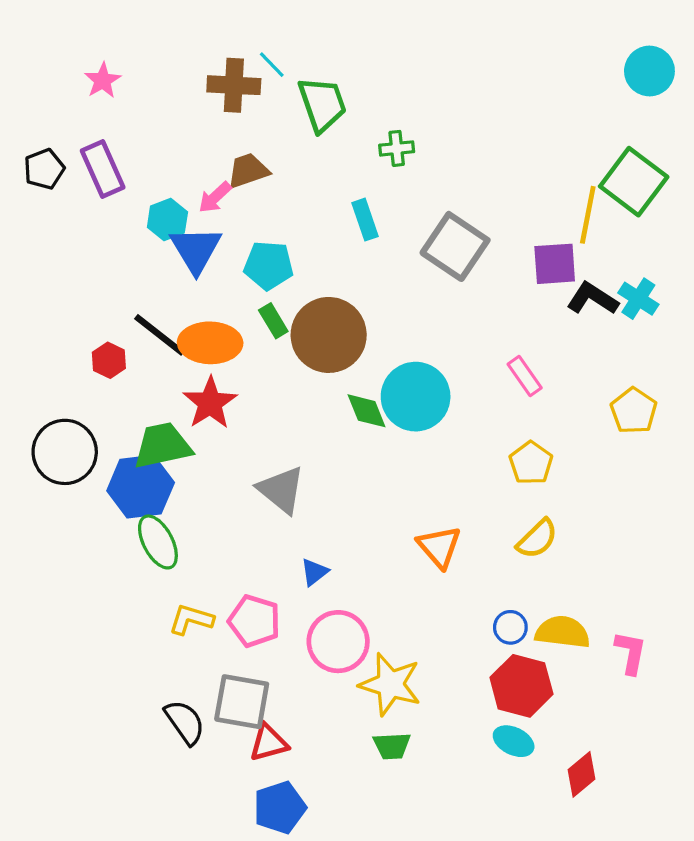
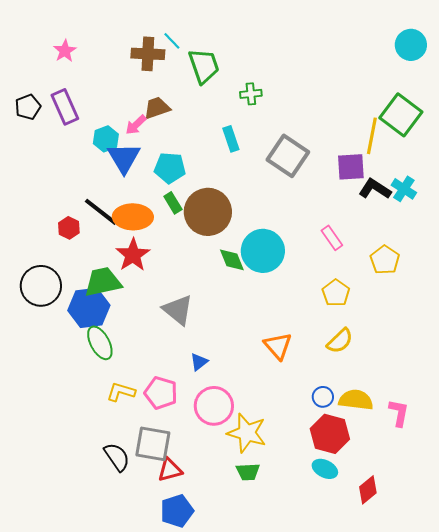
yellow pentagon: (634, 411) -> (385, 260), moved

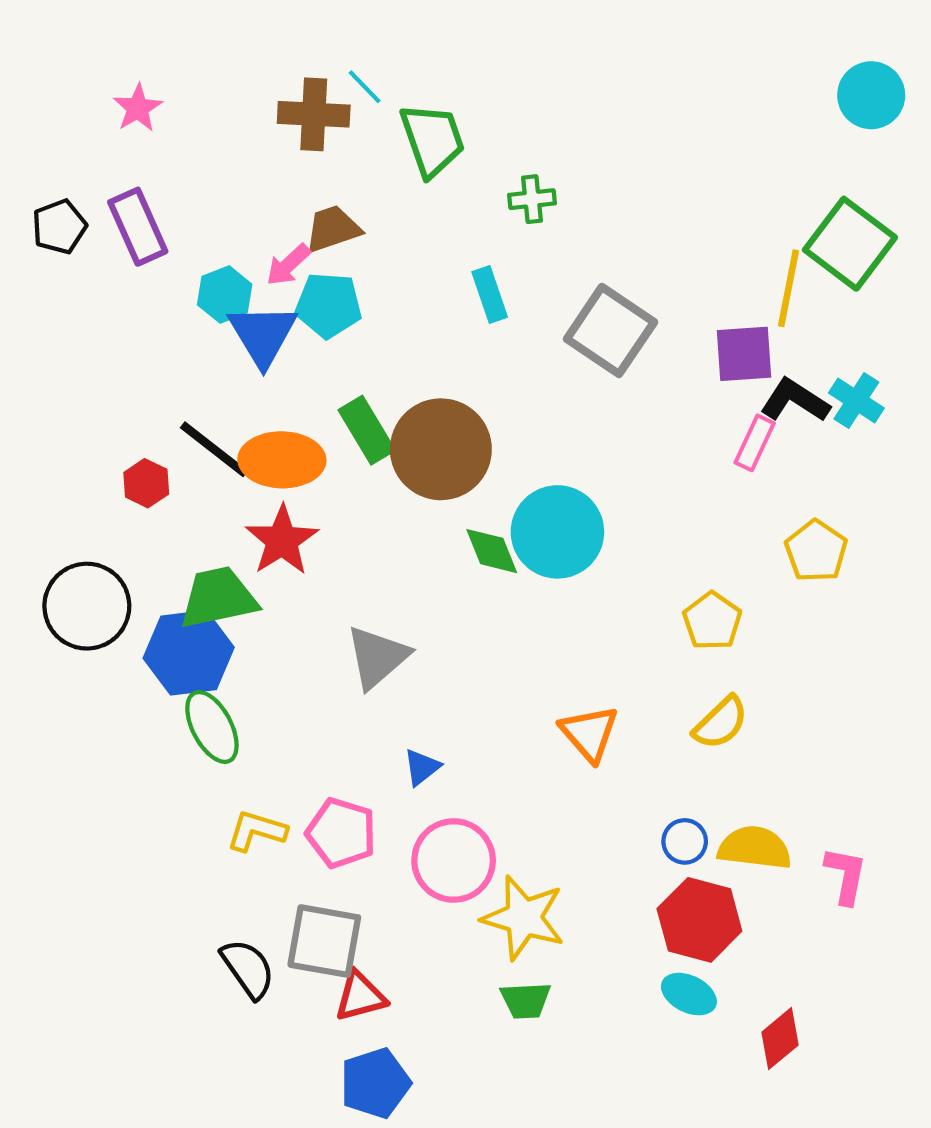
cyan pentagon: (170, 168) -> (329, 305), moved
green rectangle: (173, 203) -> (367, 430), size x1.4
pink rectangle: (332, 238) -> (755, 443), moved, turned 60
gray triangle: (178, 310) -> (377, 657), turned 40

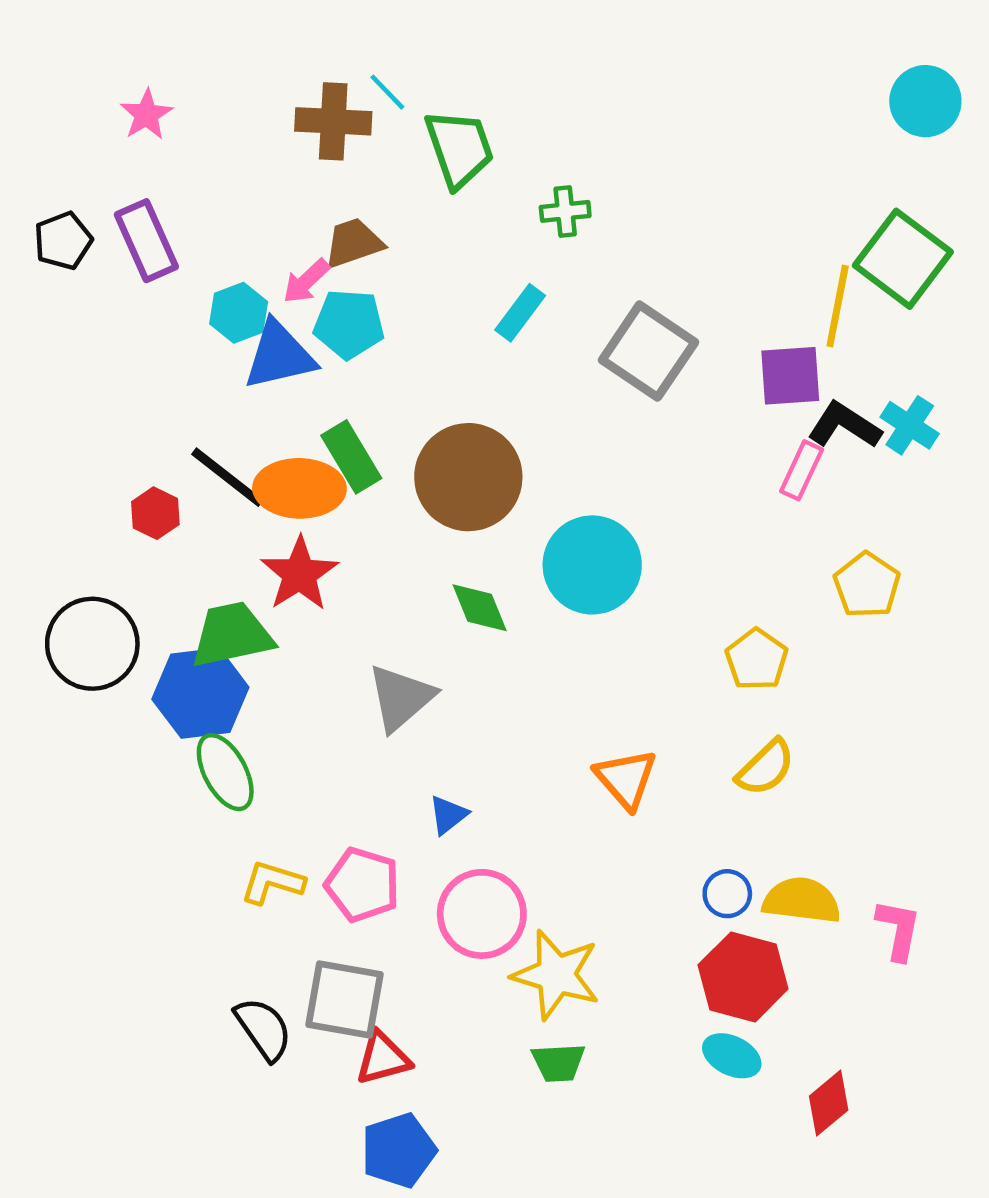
cyan rectangle: (490, 295) -> (520, 313), turned 56
blue triangle: (263, 335) -> (279, 356), turned 48
green rectangle: (367, 430) -> (351, 457), moved
green diamond: (492, 551) -> (480, 608), moved

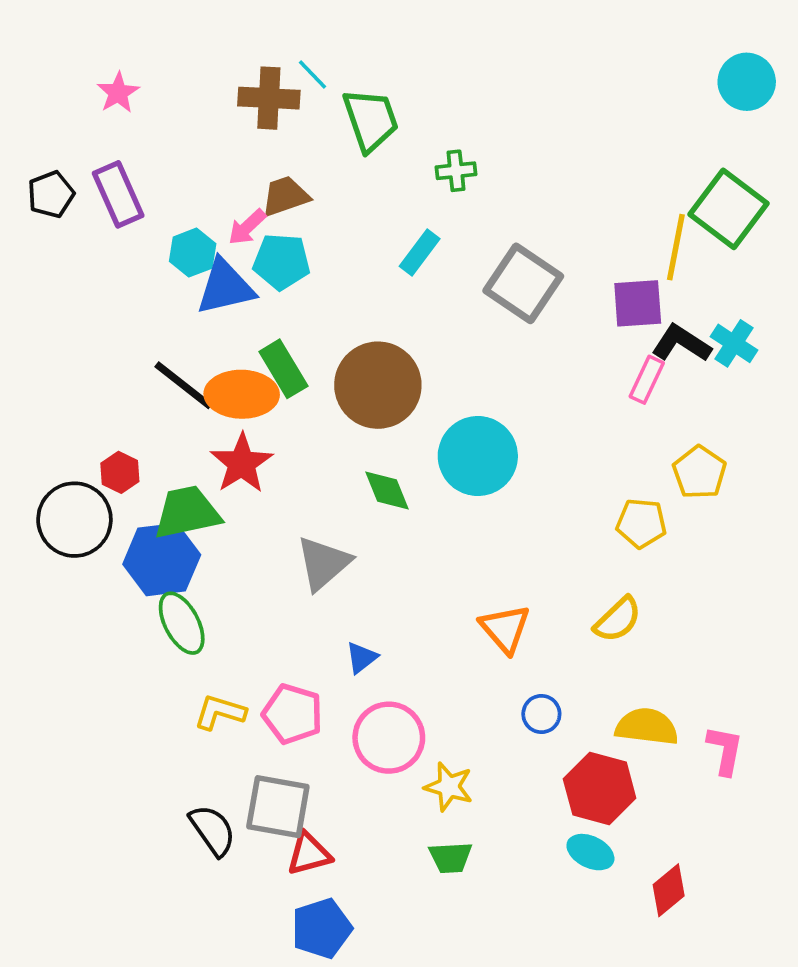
red hexagon: (155, 513) -> (120, 472), moved
yellow pentagon: (757, 660) -> (641, 523), moved, turned -30
blue circle: (727, 894) -> (541, 714), moved
yellow star: (556, 975) -> (449, 787), size x0.7

